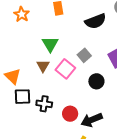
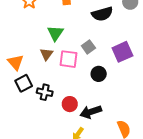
pink square: (65, 69) -> (69, 59), turned -36
black square: (22, 97) -> (24, 83), turned -30

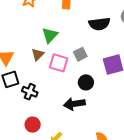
red circle: (70, 104) -> (33, 125), moved
black arrow: (91, 112) -> (74, 104), moved

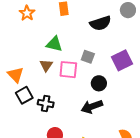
green triangle: (50, 35) -> (54, 44), turned -48
gray square: (80, 54) -> (88, 57), turned -32

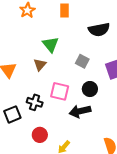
green triangle: (54, 44) -> (51, 44), turned 30
pink square: (68, 70) -> (60, 91), moved
black square: (24, 95) -> (12, 114), moved

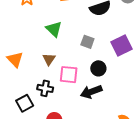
brown triangle: (40, 65) -> (49, 59), moved

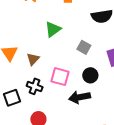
green triangle: (54, 29) -> (53, 29), turned 30
brown triangle: (49, 59) -> (33, 59), moved

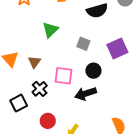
black cross: (35, 86) -> (40, 89), turned 35

